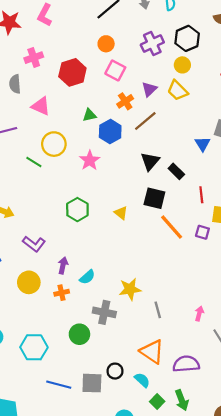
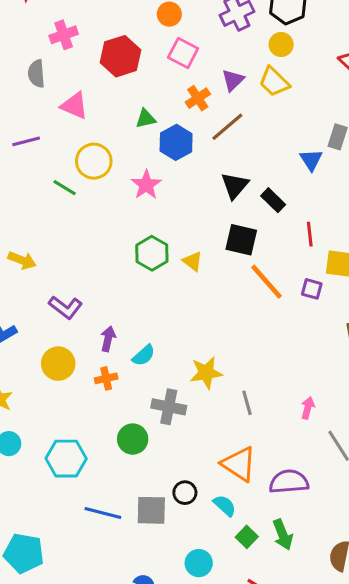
green hexagon: (77, 210) -> (152, 253), moved

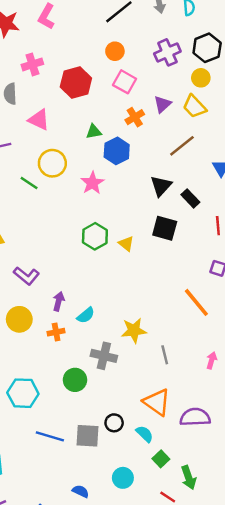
brown line: (227, 127) -> (182, 146), moved
orange line: (267, 282) -> (196, 302), moved
green arrow: (283, 535) -> (189, 478), moved

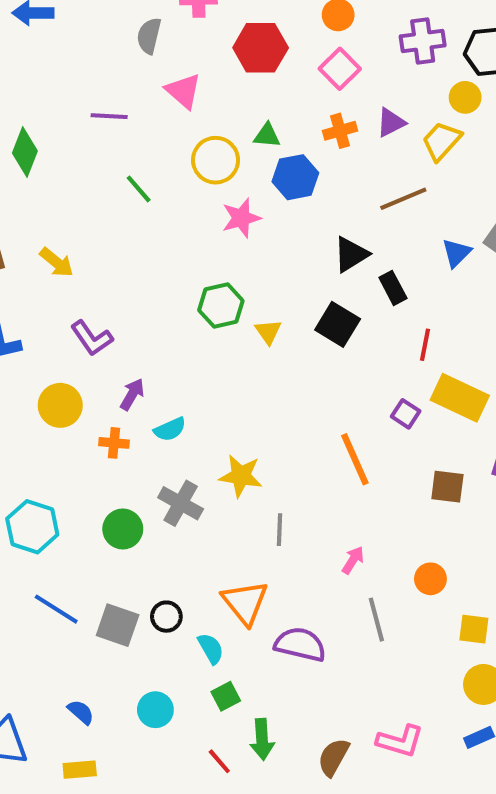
yellow trapezoid: (194, 107) -> (442, 141), turned 70
yellow circle: (52, 163) -> (216, 160), moved

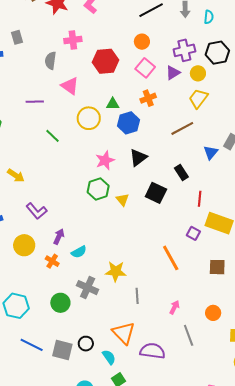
yellow circle: (465, 97) -> (198, 73), moved
purple triangle: (391, 122) -> (173, 73), moved
pink star: (241, 218) -> (105, 160), moved
black triangle: (351, 254) -> (138, 158), moved
orange cross: (114, 443) -> (52, 261), turned 32

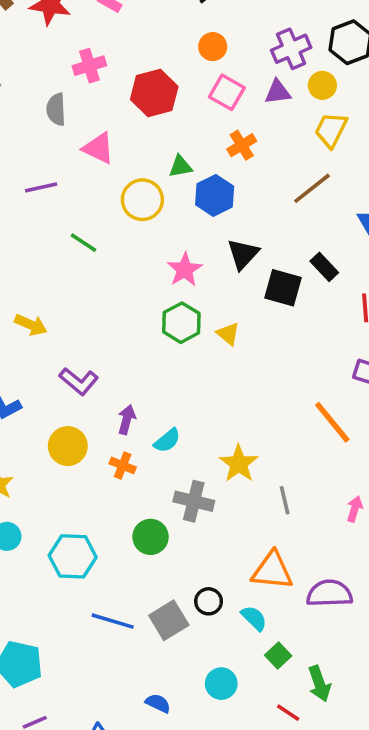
purple triangle: (173, 73) -> (278, 92), turned 35
black square: (156, 193) -> (283, 288), moved
yellow star: (116, 271) -> (239, 464), turned -30
orange triangle: (124, 333) -> (272, 571), turned -30
gray square: (62, 350) -> (169, 620), turned -35

